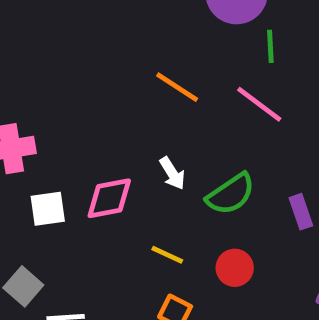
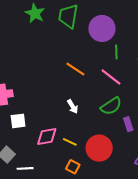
green semicircle: (231, 194) -> (111, 106), moved
pink diamond: (109, 198) -> (47, 136), moved
red circle: (235, 268) -> (99, 148), size x1.6

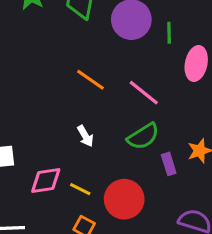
green line: (116, 52) -> (169, 33), moved

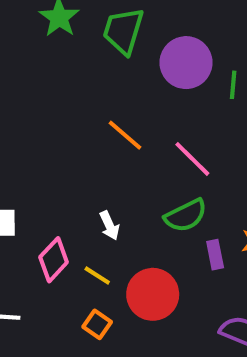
white arrow: (85, 136) -> (109, 226), moved
pink diamond: (46, 181) -> (54, 260), turned -44

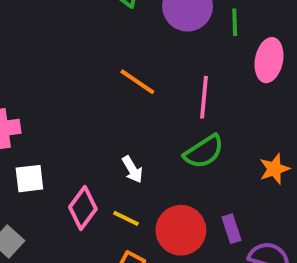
pink line: (192, 159) -> (204, 97), turned 57
purple rectangle: (215, 255) -> (231, 229), moved

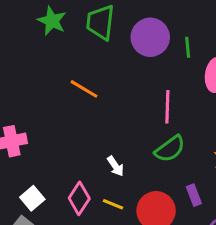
orange line: (137, 82) -> (84, 89), moved
white square: (29, 179) -> (32, 198), moved, turned -30
purple rectangle: (231, 229) -> (194, 195), moved

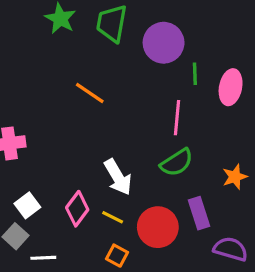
green line: (188, 47) -> (195, 74), moved
white arrow: (116, 166) -> (118, 177), size x1.6
purple rectangle: (194, 195) -> (199, 213), size x1.4

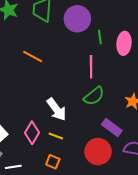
purple rectangle: (199, 213) -> (112, 128), turned -30
red circle: (158, 227) -> (98, 152), moved
orange square: (117, 256) -> (53, 162), moved

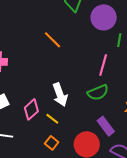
orange square: (53, 162) -> (52, 143), moved

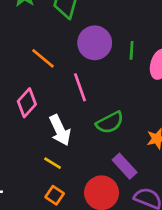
purple circle: (104, 17) -> (95, 43), moved
pink line: (103, 65) -> (80, 87), moved, turned -30
pink diamond: (31, 109) -> (27, 103), moved

